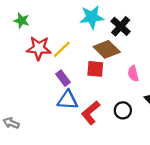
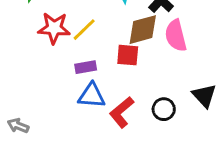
brown diamond: (107, 49) -> (143, 30), turned -60
pink semicircle: (133, 74) -> (176, 36), moved, size x1.5
purple rectangle: (63, 78) -> (86, 67), turned -63

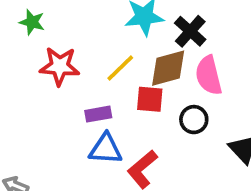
yellow line: (84, 30) -> (120, 68), moved
black circle: (164, 109) -> (194, 120), moved

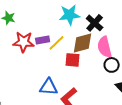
purple rectangle: (98, 114) -> (43, 40), moved
black circle: (194, 120) -> (112, 65), moved

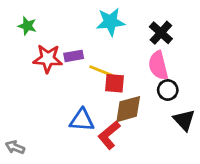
black cross: (95, 23) -> (161, 33), moved
yellow line: (57, 43) -> (101, 71), moved, turned 66
brown diamond: (83, 43) -> (128, 109), moved

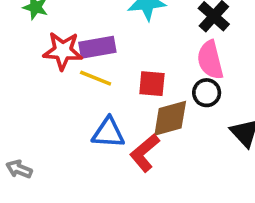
purple rectangle: (74, 56) -> (97, 47), size x1.4
yellow line: (101, 71) -> (96, 78), moved
black circle: (168, 90) -> (207, 93), moved

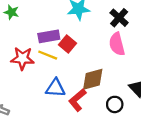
red star: (63, 51) -> (22, 58), moved
red square: (152, 84) -> (67, 44), moved, turned 35
black circle: (207, 93) -> (115, 104), moved

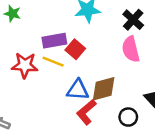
blue triangle: (55, 88) -> (78, 90), moved

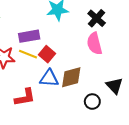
red square: (75, 49) -> (47, 54), moved
red L-shape: (86, 112) -> (25, 97), moved, turned -150

